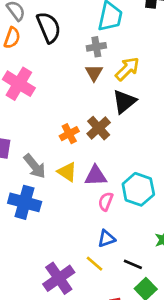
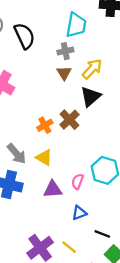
purple triangle: (96, 176) -> (53, 189), moved
yellow line: (94, 264) -> (69, 247), moved

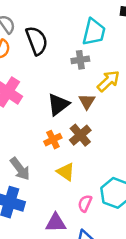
brown triangle: (64, 73) -> (87, 101), moved
black triangle: (91, 97) -> (58, 104), moved
yellow triangle: (44, 158) -> (66, 172), moved
purple triangle: (53, 189) -> (56, 223), moved

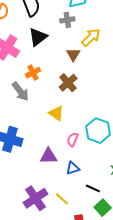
black triangle: (58, 104) -> (38, 37), moved
orange cross: (53, 140) -> (33, 73), moved
gray arrow: (20, 169) -> (20, 91), moved

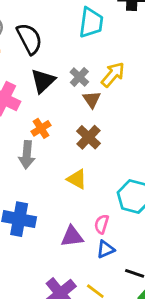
gray cross: (67, 20) -> (79, 77), moved, turned -32
gray arrow: (20, 91) -> (27, 155), turned 48
pink semicircle: (73, 140) -> (102, 224), moved

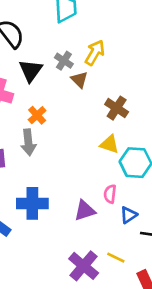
brown cross: (89, 137) -> (117, 108), moved
yellow triangle: (77, 179) -> (109, 144), moved
blue triangle: (106, 249) -> (129, 215), moved

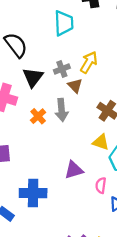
gray cross: (64, 61) -> (62, 69), turned 35
gray arrow: (28, 142) -> (62, 110), moved
purple triangle: (85, 210) -> (74, 170), moved

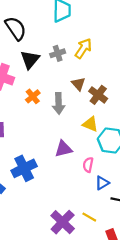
brown triangle: (75, 86) -> (78, 84), moved
gray arrow: (62, 110) -> (59, 103), moved
blue cross: (33, 193) -> (24, 168), turned -30

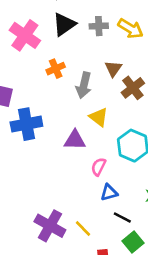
yellow arrow: (83, 48) -> (131, 29), turned 72
yellow triangle: (90, 124) -> (99, 117), moved
blue cross: (24, 168) -> (26, 124), moved
purple cross: (63, 222) -> (50, 226), turned -30

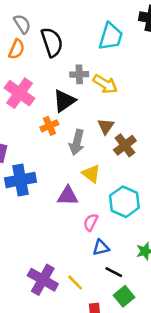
black triangle: (64, 24) -> (64, 101), moved
gray cross: (99, 26) -> (79, 74), moved
yellow arrow: (131, 29) -> (105, 84), moved

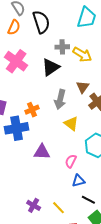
orange cross: (49, 126) -> (32, 110), moved
purple triangle: (68, 196) -> (42, 152), moved
purple cross: (43, 280) -> (34, 205), size x0.6

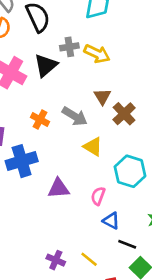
black triangle: (51, 67) -> (46, 65), moved
gray arrow: (60, 99) -> (75, 116), turned -66
orange cross: (32, 110) -> (40, 120), moved, turned -32
blue triangle: (78, 181) -> (111, 221), turned 48

